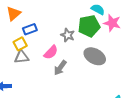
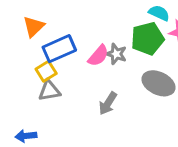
blue rectangle: (30, 29) -> (59, 49), size x1.5
pink semicircle: (51, 52) -> (98, 56), moved

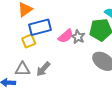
gray triangle: (49, 91) -> (23, 69), moved
gray arrow: (108, 103) -> (43, 69), moved

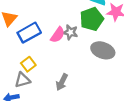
yellow square: (29, 41) -> (28, 64), moved
gray arrow: (43, 69) -> (62, 82), moved

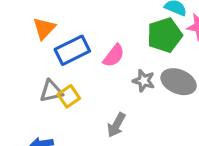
gray star: (70, 32) -> (144, 81), moved
gray triangle: (23, 80) -> (51, 91), moved

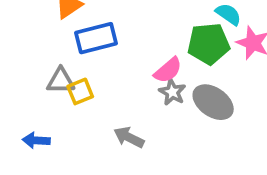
pink semicircle: (114, 56) -> (168, 70), moved
gray arrow: (116, 125) -> (129, 137), turned 75

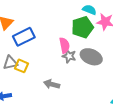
pink semicircle: (168, 70) -> (64, 45), turned -49
yellow square: (80, 91) -> (22, 66), turned -32

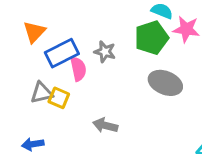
pink semicircle: (64, 45) -> (78, 69), moved
gray star: (69, 56) -> (105, 52), moved

